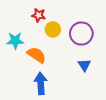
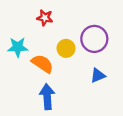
yellow circle: (53, 29) -> (66, 48), moved
blue triangle: (84, 65) -> (98, 75), turned 40

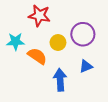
red star: (45, 18) -> (39, 16), size x1.5
blue arrow: (47, 97) -> (60, 80), moved

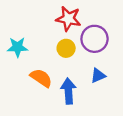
red star: (39, 16) -> (68, 19), moved
orange semicircle: (37, 56) -> (41, 78), moved

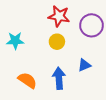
purple circle: (95, 39) -> (92, 25), moved
orange semicircle: (41, 78) -> (27, 80), moved

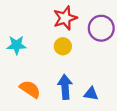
red star: (59, 16) -> (65, 18), turned -30
blue triangle: (84, 65) -> (91, 94), moved, turned 32

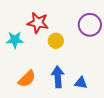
red star: (65, 18) -> (38, 23), moved, turned 30
orange semicircle: (30, 89) -> (27, 79), turned 102

